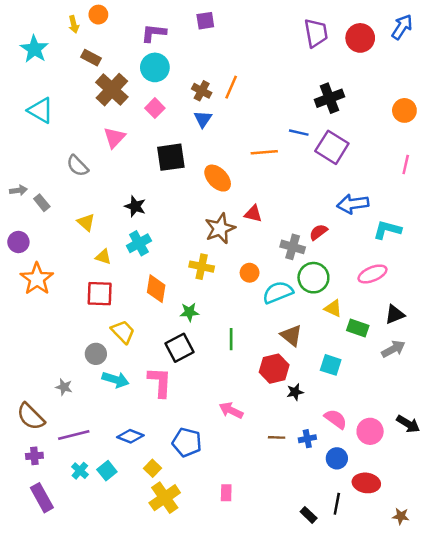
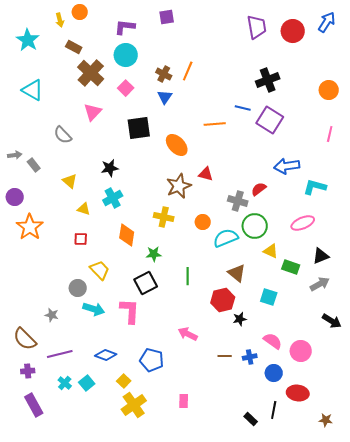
black star: (135, 206) -> (110, 168), turned -30
red square: (100, 294) -> (81, 239), size x0.6
black arrow: (408, 424) -> (332, 321), moved

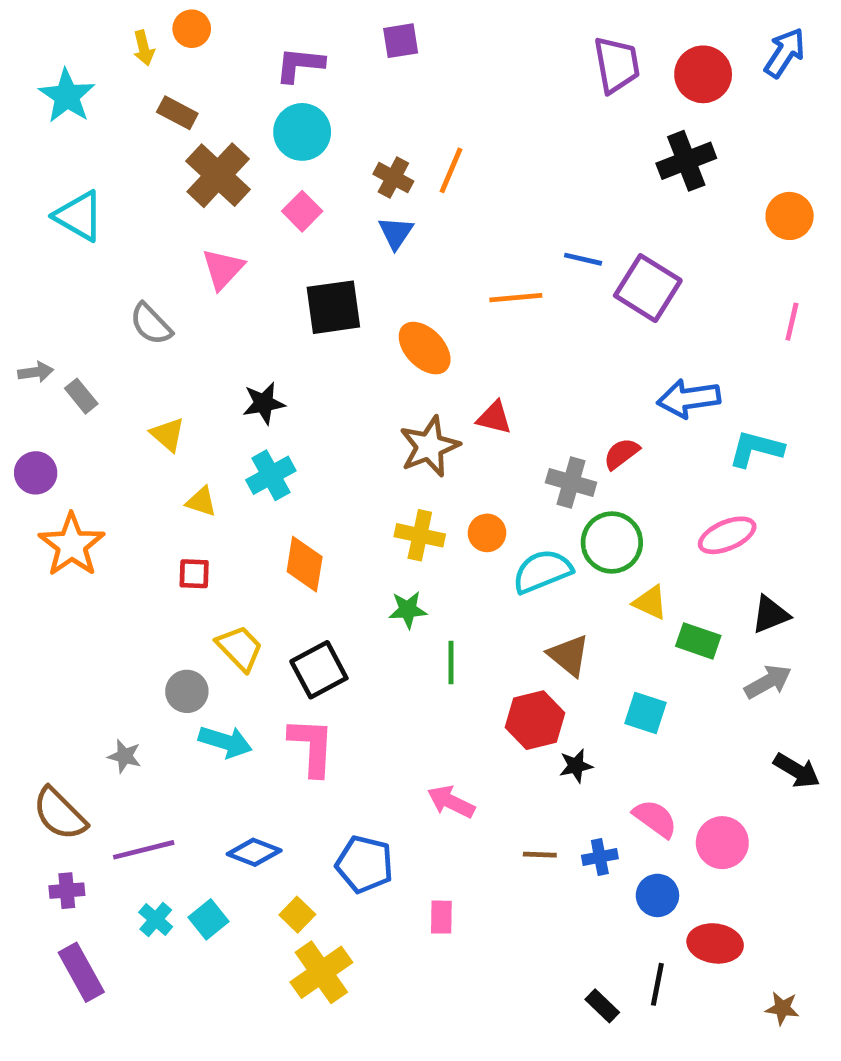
black cross: (268, 80) -> (686, 161), moved
yellow cross: (164, 217) -> (420, 535), moved
green star: (154, 254) -> (408, 610), moved
black square: (146, 283) -> (319, 670), moved
pink rectangle: (184, 401) -> (441, 917), moved

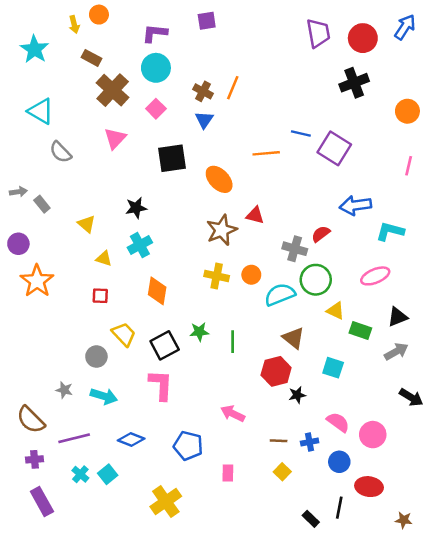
gray semicircle: (151, 324) -> (61, 152), moved
green star: (408, 610) -> (199, 332), moved
cyan arrow: (225, 742) -> (104, 396), moved
yellow square: (297, 915) -> (282, 472), moved

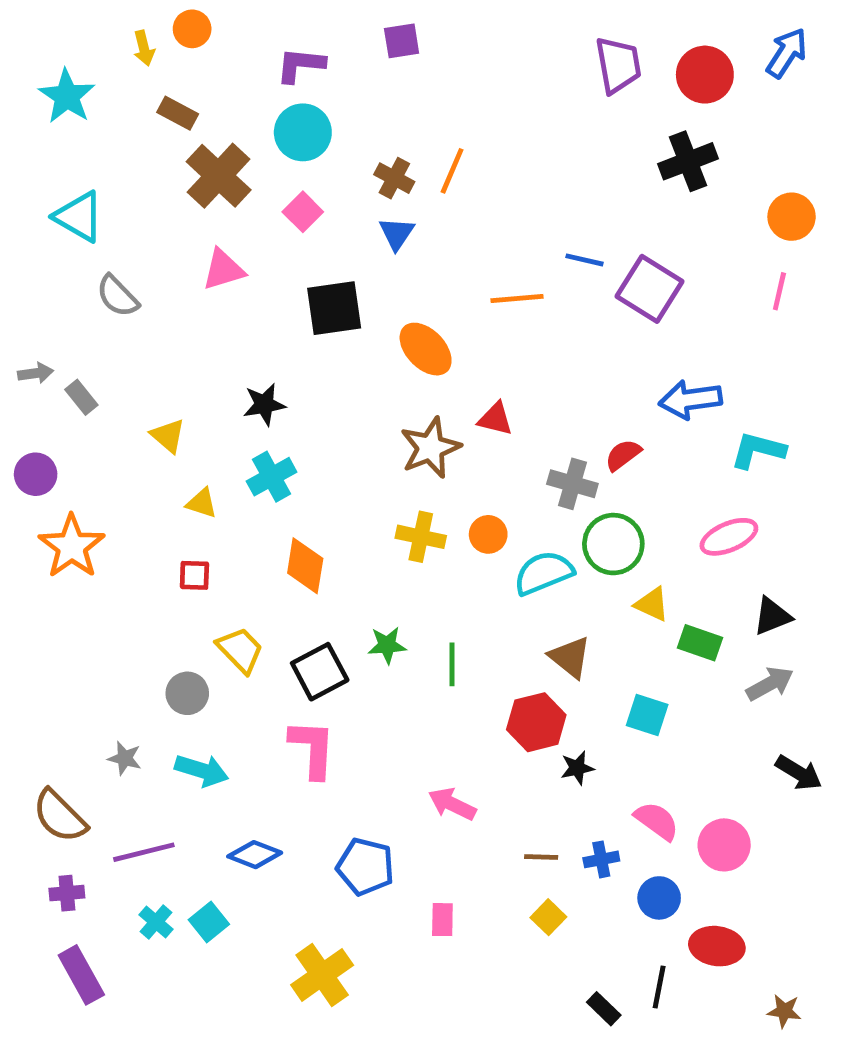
pink triangle: (115, 138) -> (223, 270), turned 30
pink line: (409, 166) -> (779, 291), moved

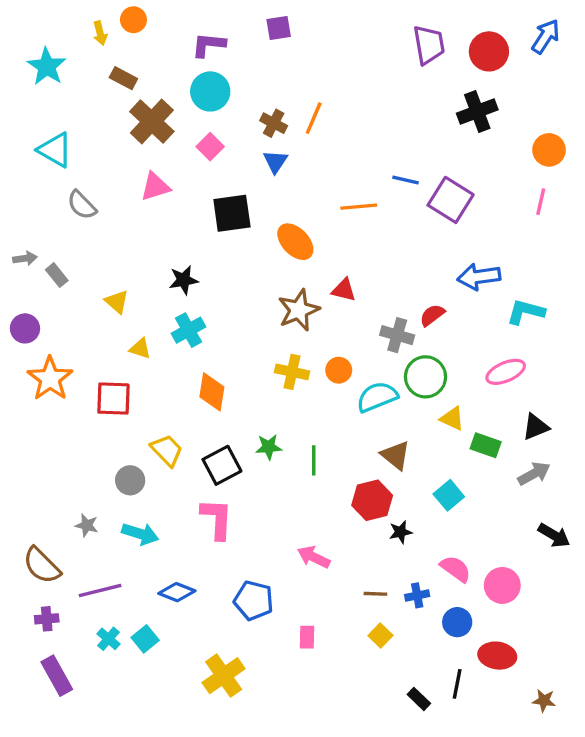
red square: (194, 575) -> (113, 399), moved, size x1.6
cyan square: (647, 715) -> (449, 495), turned 32

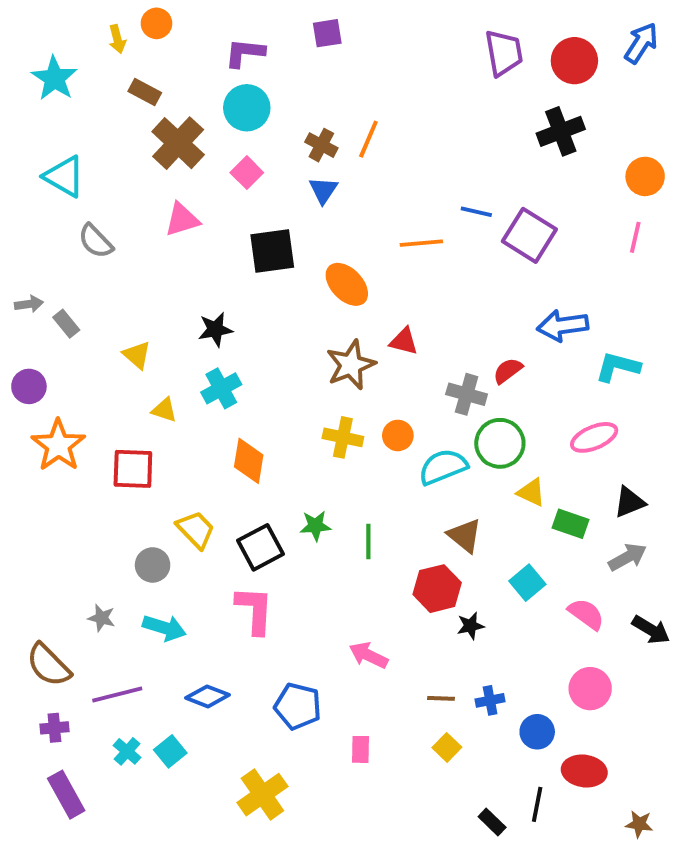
pink semicircle: (456, 569) -> (586, 614), moved

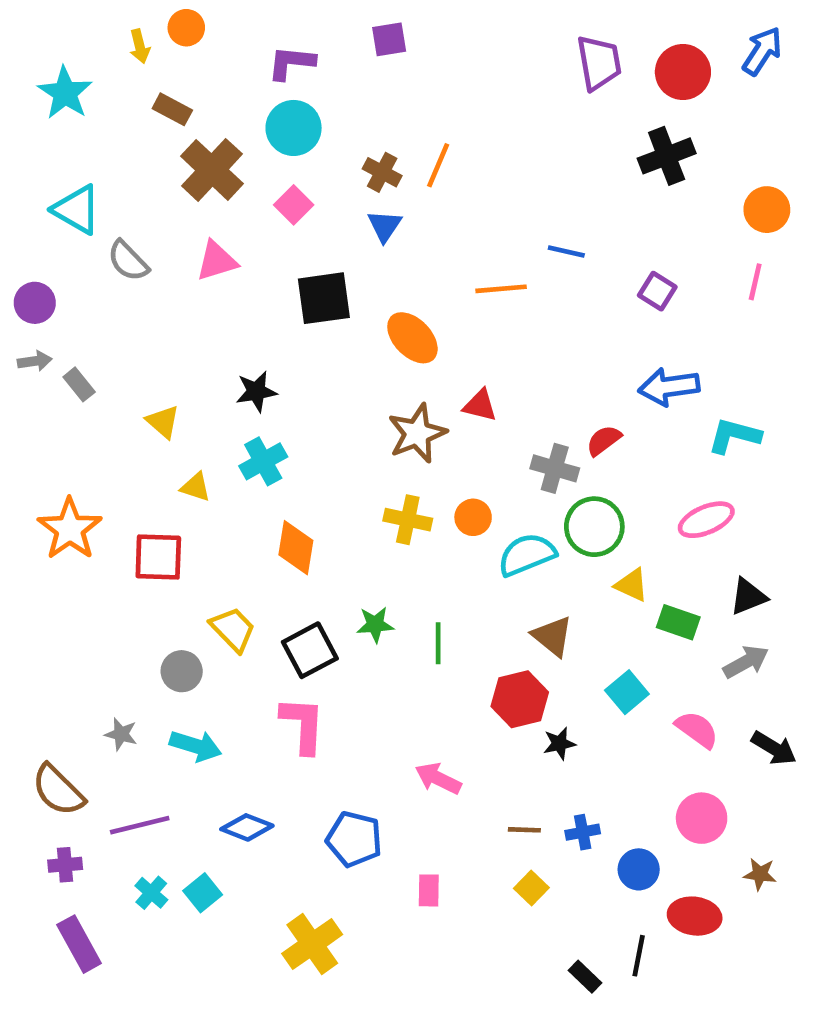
purple square: (529, 235) -> (657, 291), moved, size x0.6
gray semicircle: (96, 241) -> (128, 261), moved
purple circle: (29, 386) -> (35, 303), moved
brown star: (639, 824) -> (760, 874), moved

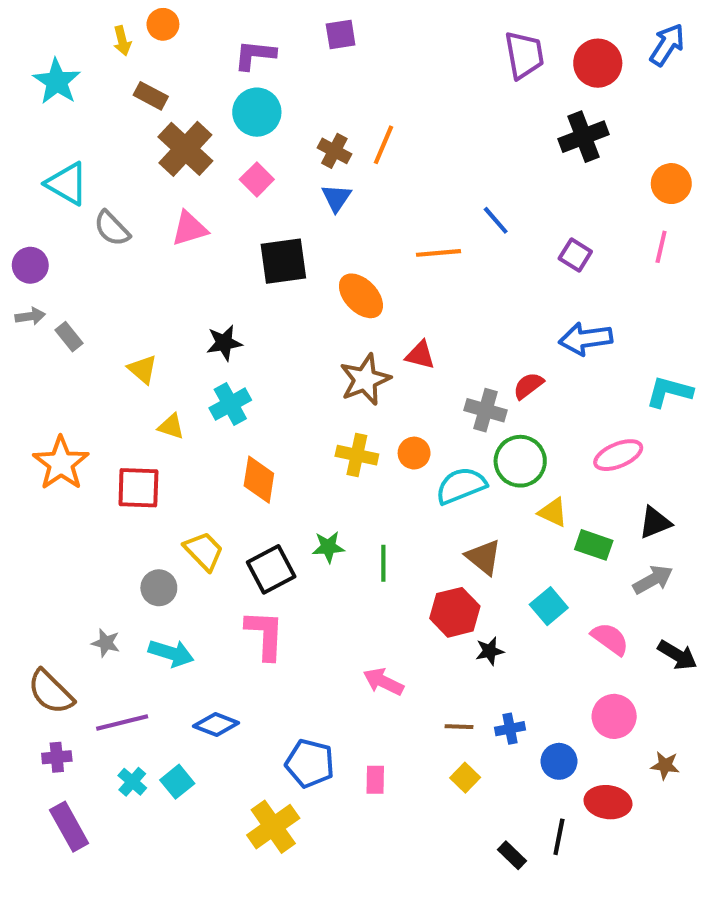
blue line: (566, 252) -> (496, 220), turned 36
cyan L-shape: (734, 436) -> (669, 392), moved
blue pentagon: (354, 839) -> (310, 763), moved

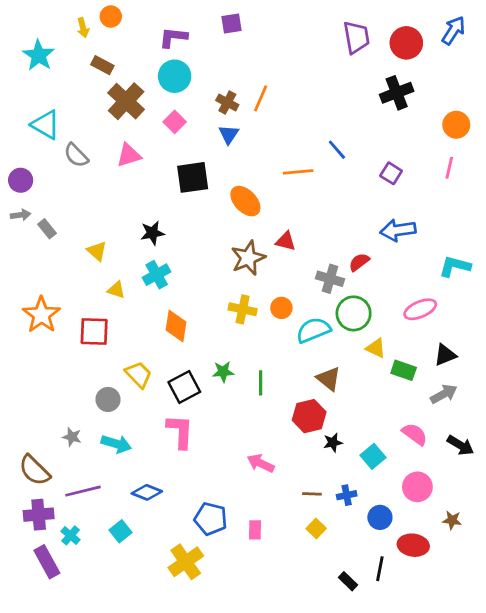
cyan square: (549, 606) -> (373, 456), moved
purple cross: (57, 757) -> (39, 515), size x1.5
cyan cross: (132, 782) -> (71, 535), moved

